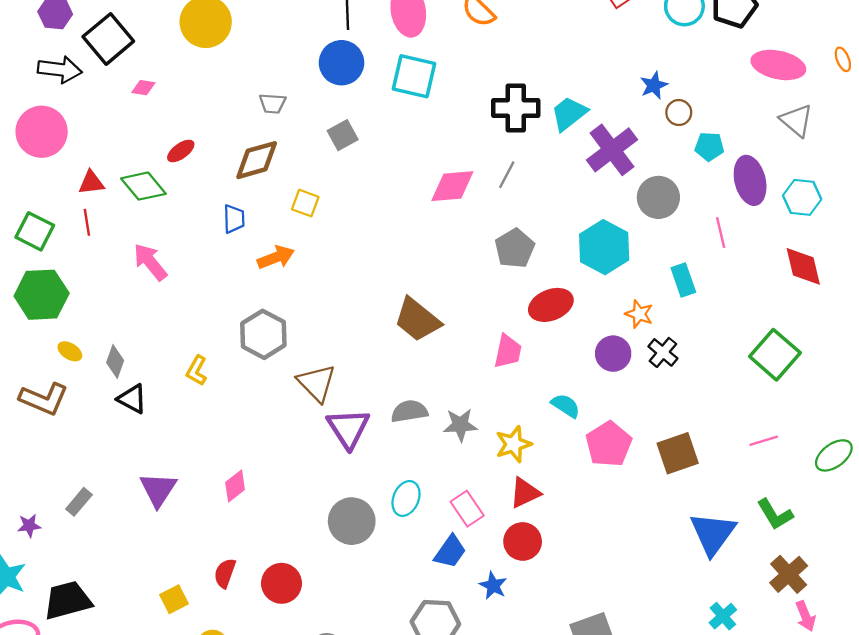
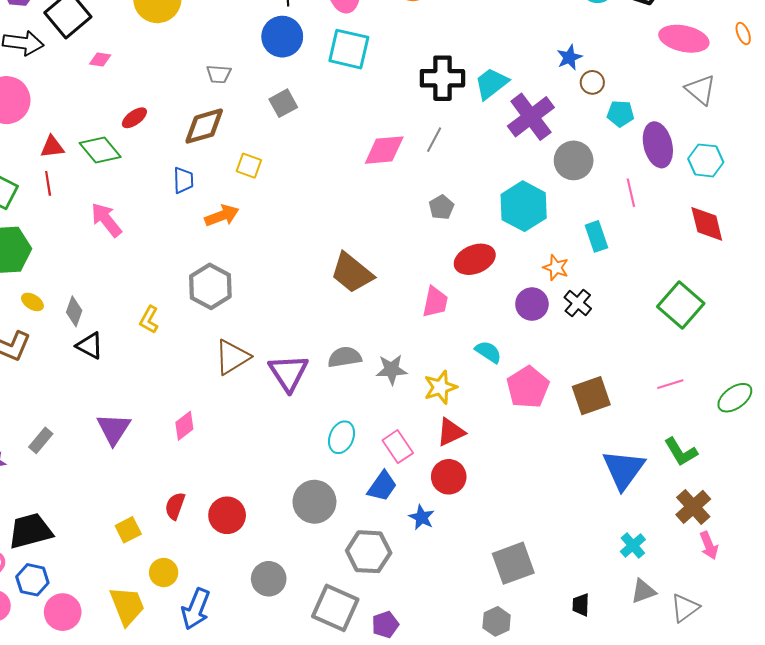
gray pentagon: (515, 248) -> (441, 207), size x0.7
brown triangle: (317, 383) -> (232, 357), moved, turned 42
gray circle: (352, 521) -> (314, 502), moved

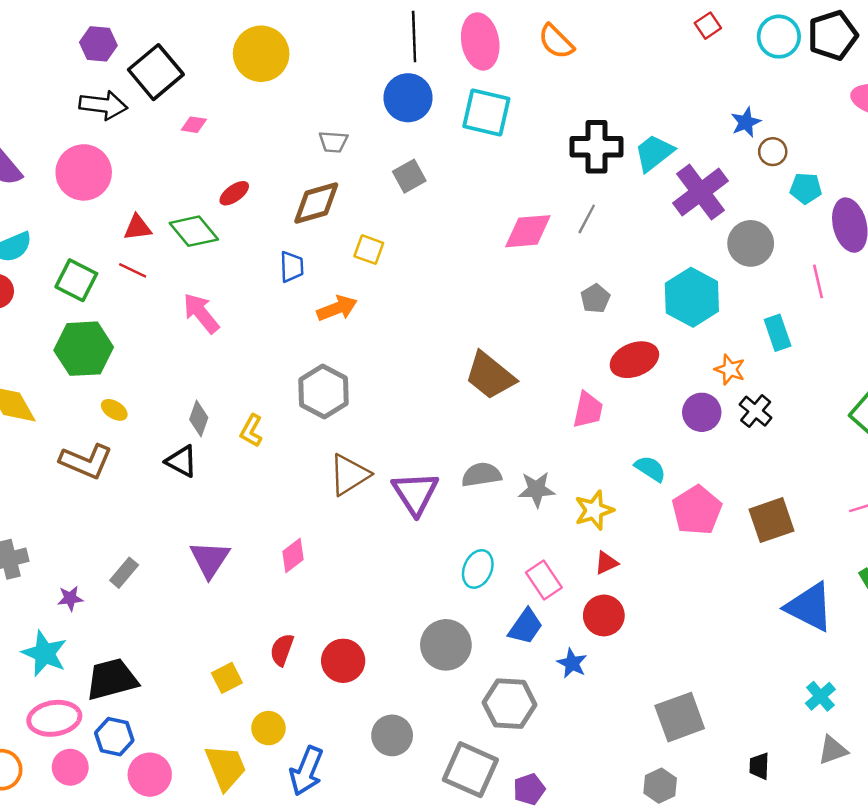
red line: (48, 183) -> (133, 270), turned -55
gray diamond: (74, 311) -> (199, 418), moved
red triangle: (451, 432) -> (606, 563), size x0.7
blue triangle: (624, 469) -> (809, 607), turned -39

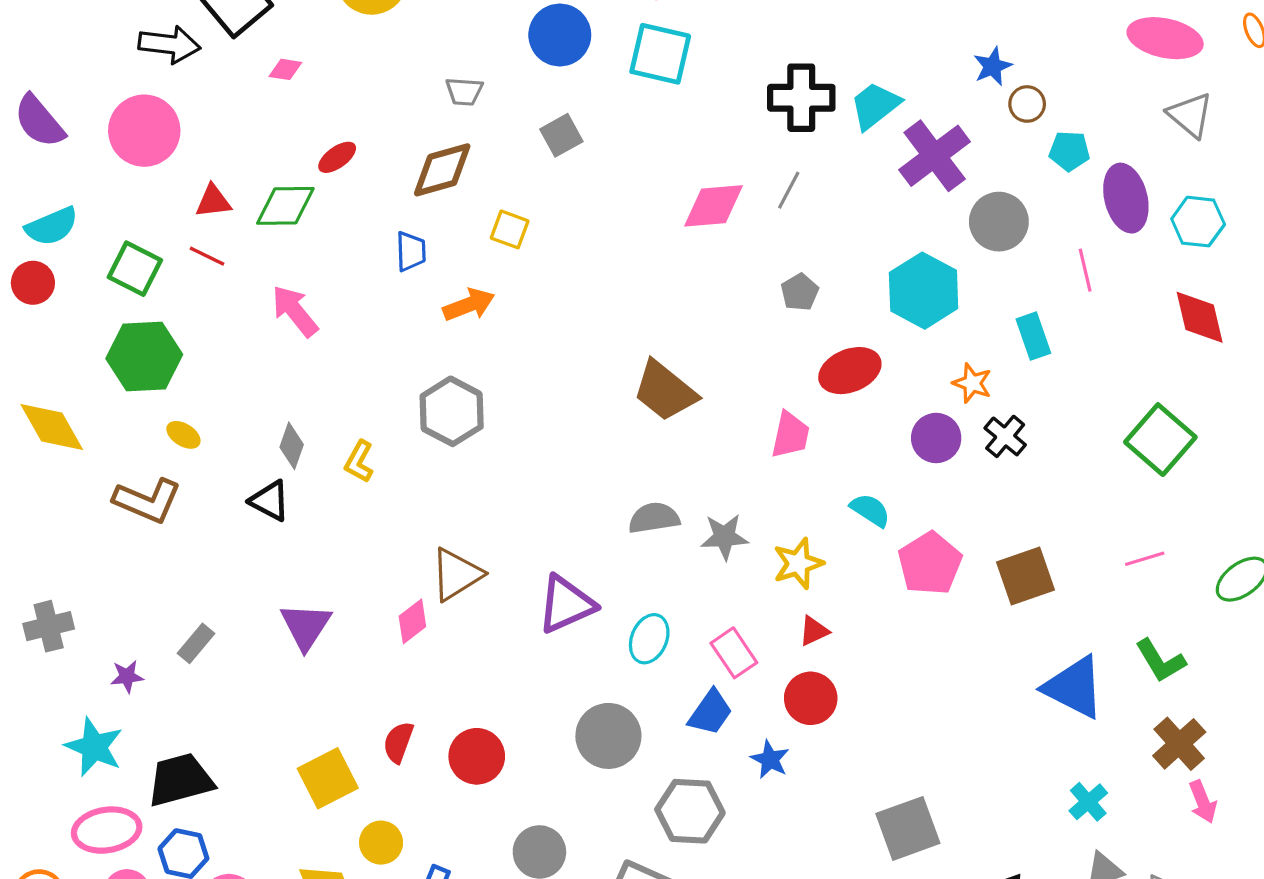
green diamond: (194, 231) -> (285, 206), turned -51
brown triangle: (349, 475) -> (456, 574), moved
purple triangle: (415, 493) -> (566, 604), moved, turned 39
yellow square: (227, 678) -> (328, 778), size x1.5

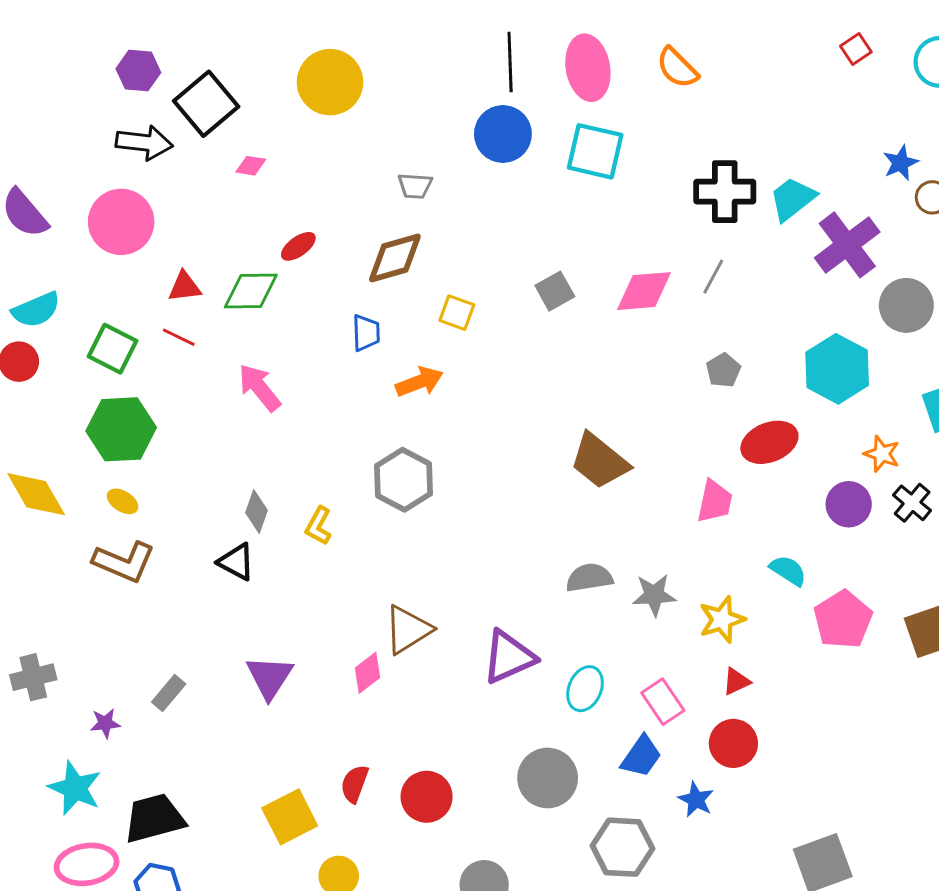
gray square: (561, 135) -> (555, 291), moved
yellow ellipse: (183, 435) -> (123, 501), moved

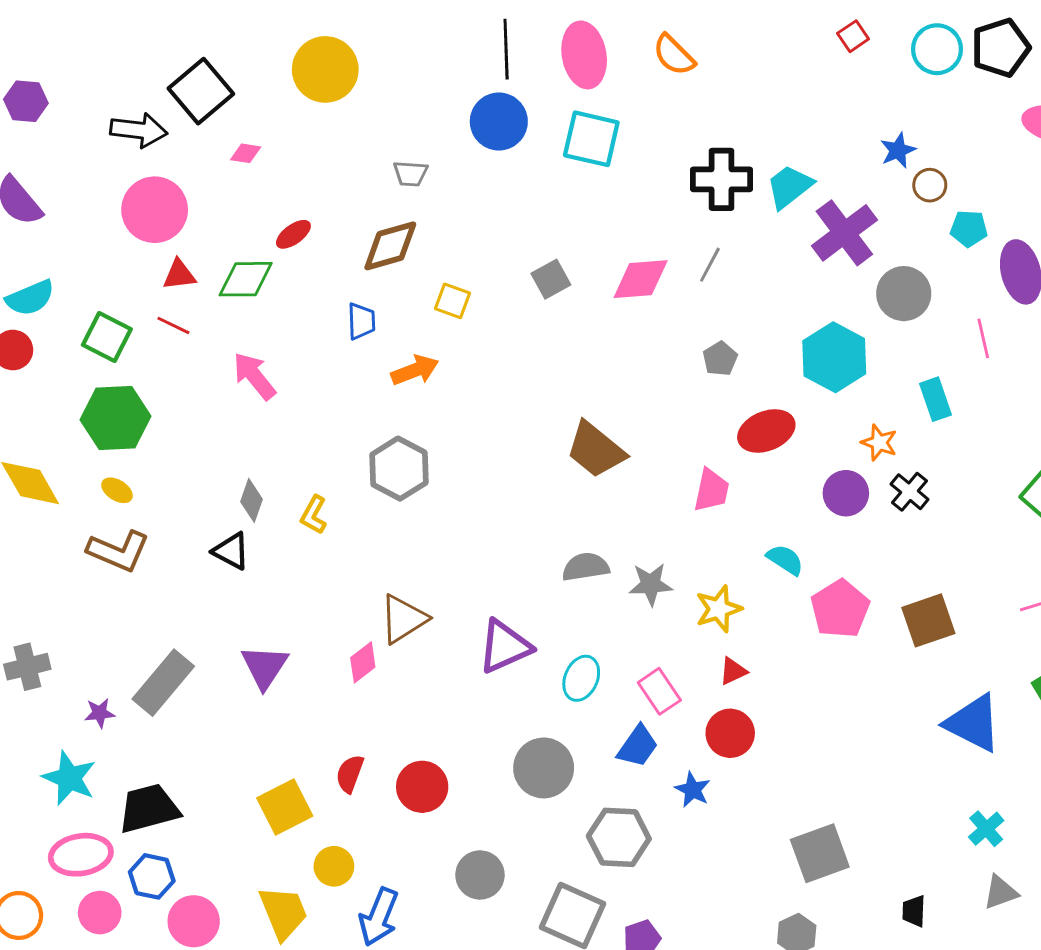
purple hexagon: (138, 71) -> (26, 101), moved
pink circle: (121, 222) -> (155, 210), moved
gray rectangle: (169, 693) -> (163, 683), size x1.8

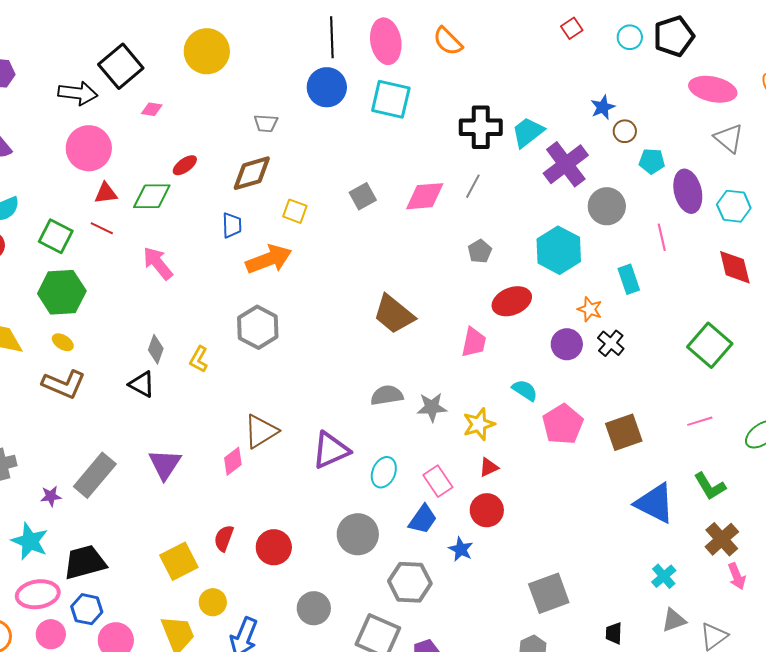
cyan circle: (937, 49) -> (630, 37), size x0.7
orange arrow: (415, 370) -> (269, 259), size x1.4

